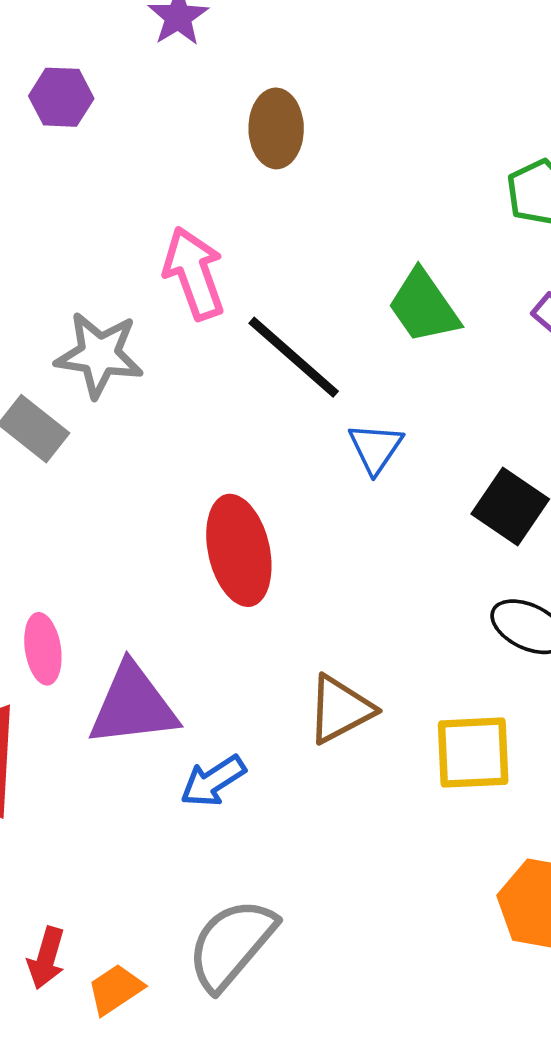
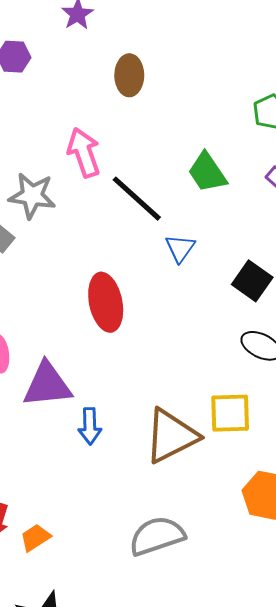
brown triangle: (340, 709) -> (171, 436), moved, size x1.5
blue arrow: (213, 781) -> (90, 426), turned -60
gray semicircle: (231, 944) -> (157, 536), moved, turned 30

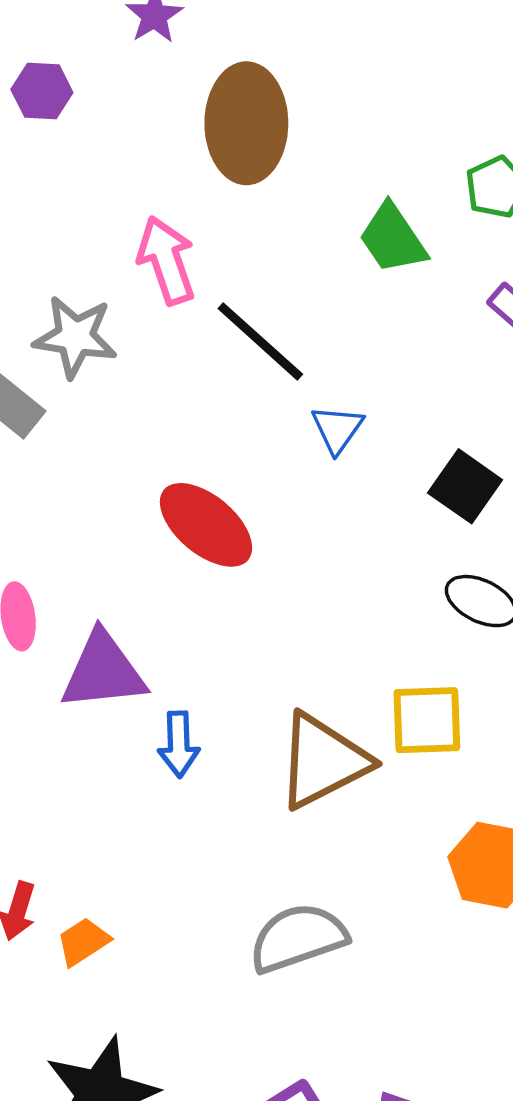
brown ellipse: (129, 75) -> (246, 123), size x1.6
green trapezoid: (207, 172) -> (393, 239), moved
red ellipse: (106, 302) -> (206, 525), turned -38

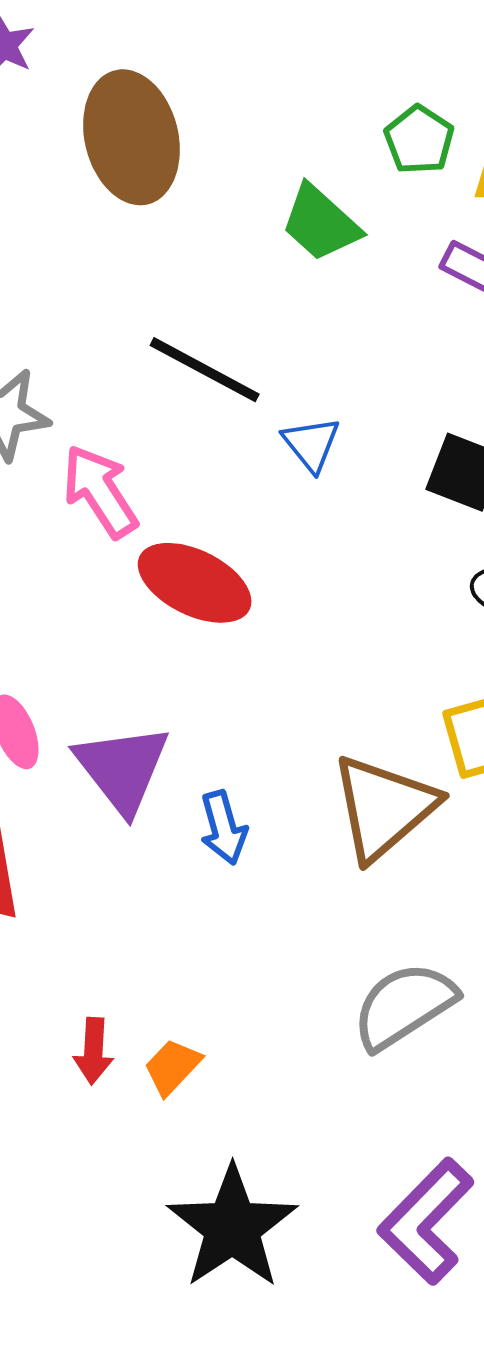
pink arrow: (166, 260) -> (100, 491), moved
purple triangle: (103, 671) -> (122, 769), turned -48

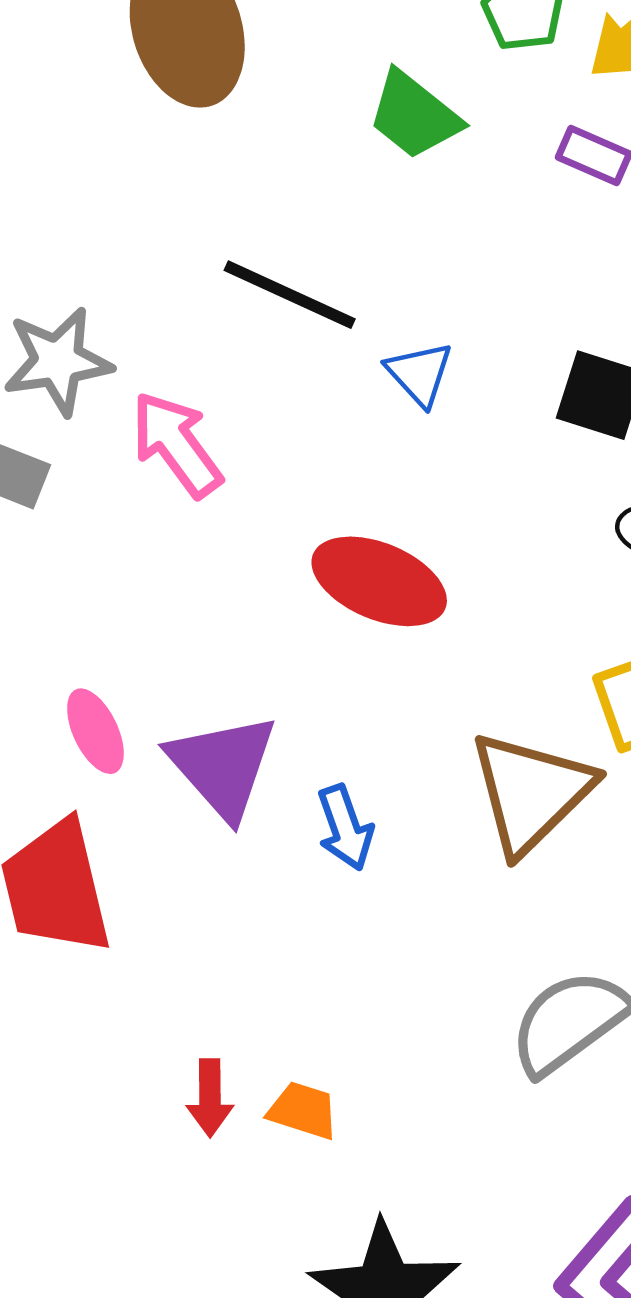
red ellipse: (195, 583) -> (379, 581), moved
orange trapezoid: (172, 1067) -> (303, 1110), turned 68

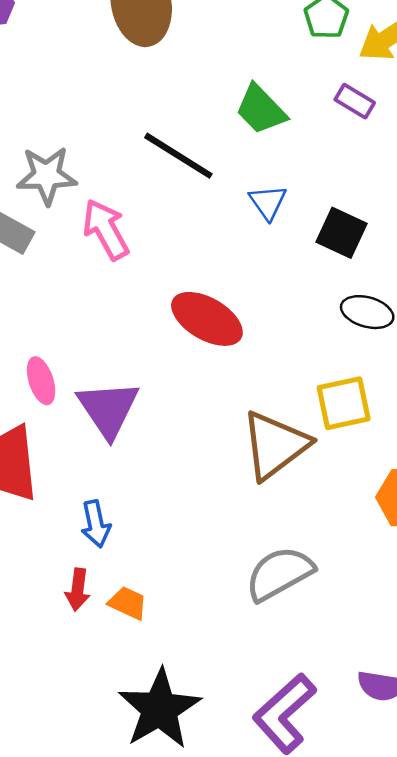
green trapezoid: (414, 115) -> (261, 109), moved
blue triangle: (420, 374) -> (268, 202), moved
blue arrow: (345, 828) -> (96, 524), moved

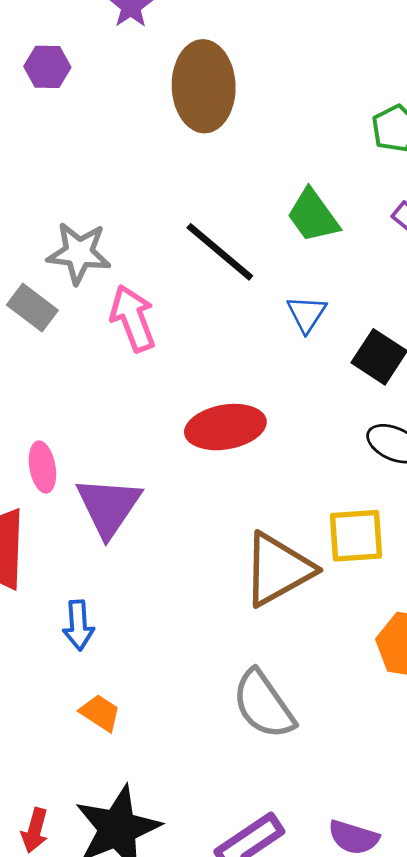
red ellipse: (207, 319) -> (225, 427), turned -48
gray semicircle: (280, 574) -> (263, 705), turned -104
red arrow: (78, 590) -> (35, 830), moved

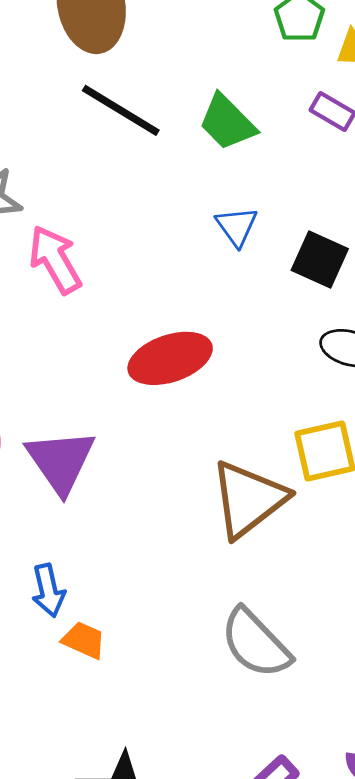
black line: (220, 252) -> (121, 110), moved
orange trapezoid: (100, 713) -> (84, 640), moved

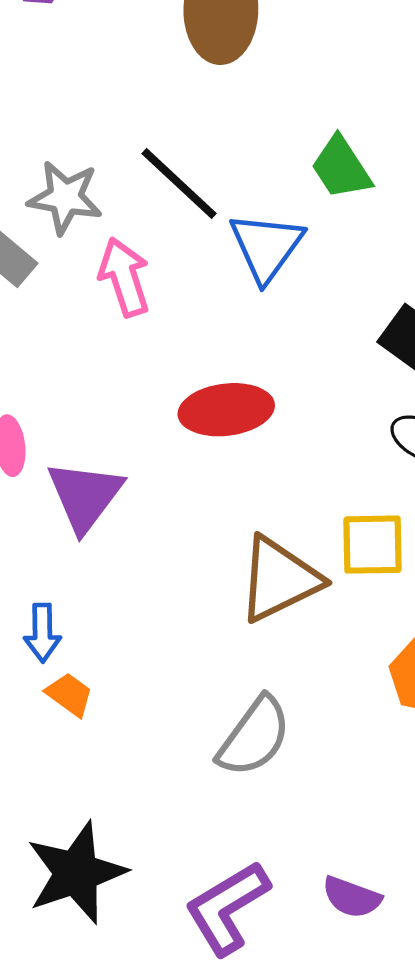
black line: (121, 110) -> (179, 184), moved
blue triangle: (237, 226) -> (266, 247), moved, size x1.6
gray semicircle: (256, 643) -> (254, 737), turned -112

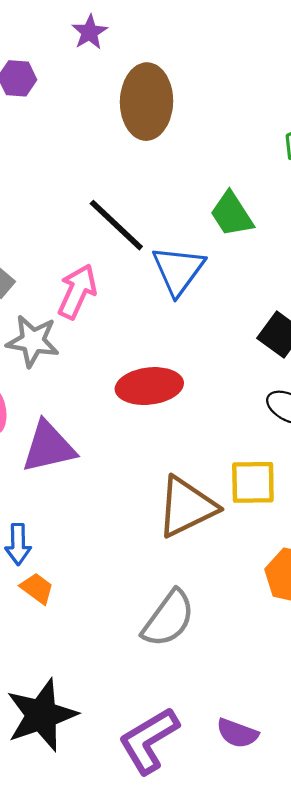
gray star: (65, 197) -> (33, 341), moved
pink arrow: (124, 277) -> (77, 291), turned 42
purple triangle: (85, 496) -> (49, 447), turned 40

